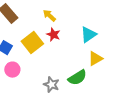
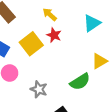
cyan triangle: (88, 35) -> (92, 23), moved
gray star: (51, 85) -> (39, 89), moved

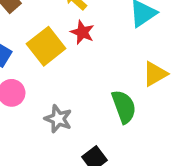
green semicircle: (80, 82) -> (124, 107), turned -78

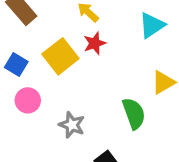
red star: (82, 32) -> (95, 43), turned 30

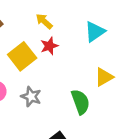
gray star: (72, 125) -> (31, 97), moved

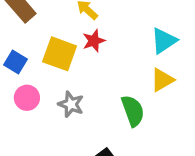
cyan triangle: (95, 32) -> (164, 41), moved
yellow square: (22, 56) -> (60, 54), turned -32

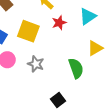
red star: (94, 41) -> (59, 23), moved
cyan triangle: (164, 41) -> (88, 16), moved

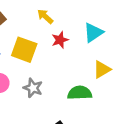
green semicircle: (76, 68) -> (80, 93), turned -72

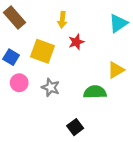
yellow arrow: (45, 16) -> (62, 20), turned -126
cyan triangle: (93, 32) -> (118, 23), moved

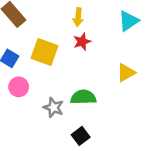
yellow arrow: (62, 20) -> (78, 17), moved
gray star: (51, 87) -> (54, 108), moved
green semicircle: (95, 92) -> (83, 97), moved

